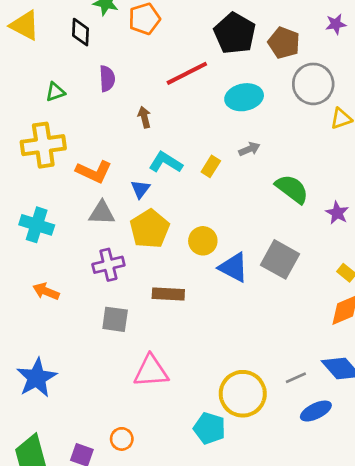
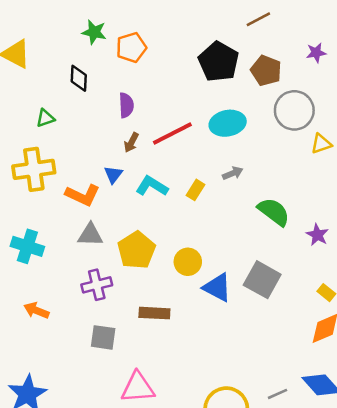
black diamond: (81, 32) -> (79, 78), moved
red line: (187, 73) -> (172, 133), moved
purple semicircle: (107, 79) -> (126, 105), moved
brown arrow: (144, 117) -> (131, 142), turned -138
blue triangle: (140, 189) -> (113, 175), moved

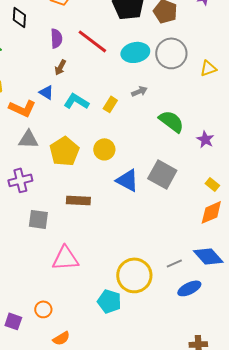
gray circle: (294, 110) -> (171, 53), moved
red line: (172, 133) -> (92, 41), moved, turned 64
blue triangle: (113, 175) -> (46, 92), turned -35
yellow circle: (188, 262) -> (104, 149), moved
purple cross: (97, 285) -> (20, 180), moved

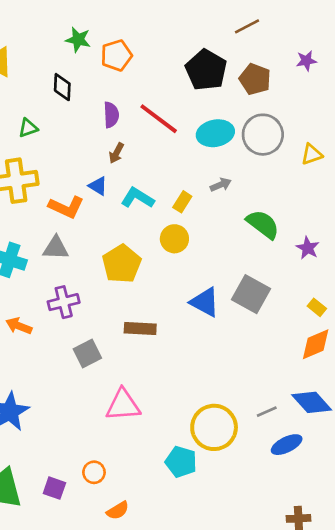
gray triangle: (28, 139) -> (56, 248), moved
yellow circle: (104, 149) -> (174, 239), moved
gray square: (38, 219) -> (87, 354), turned -35

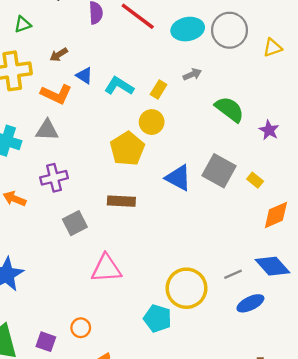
brown arrow: (116, 153) -> (59, 55), moved, turned 30
yellow pentagon: (122, 264) -> (127, 149), moved
yellow rectangle: (317, 307) -> (255, 180), moved

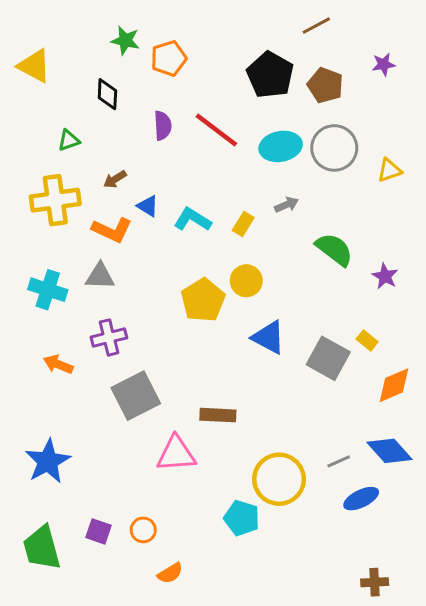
yellow circle: (152, 122) -> (246, 281), moved
gray square: (219, 171) -> (328, 358), moved
brown rectangle: (121, 201) -> (218, 415), moved
gray square: (75, 223) -> (136, 396), size x1.5
purple square: (46, 342) -> (98, 531), moved

